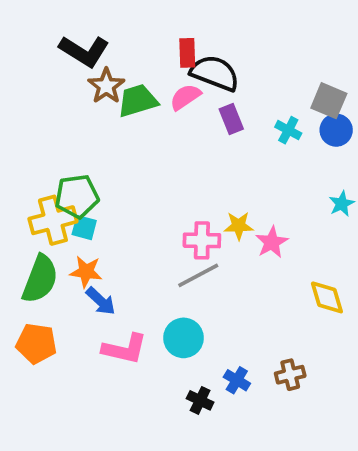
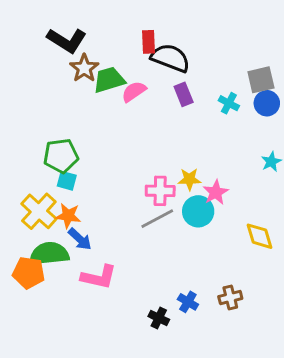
pink semicircle: (185, 97) -> (134, 92), moved
gray square: (329, 101) -> (261, 80), turned -36
yellow cross: (53, 220) -> (39, 211), moved, turned -33
green semicircle: (40, 279) -> (49, 254), moved, turned -117
cyan circle: (184, 338) -> (198, 211), moved

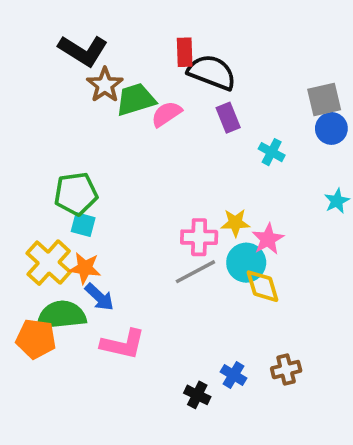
cyan cross: (229, 103) -> (272, 152), moved
yellow diamond: (260, 236) -> (263, 286), moved

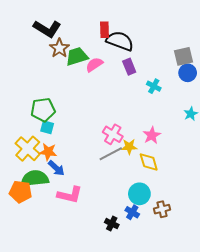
yellow star: (235, 223) -> (129, 147), moved
pink cross: (199, 237) -> (113, 134), turned 30
cyan circle: (246, 263) -> (139, 194), moved

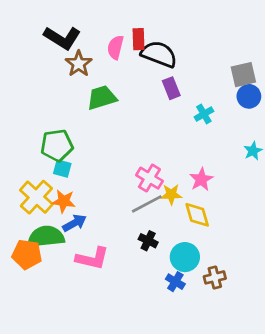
green trapezoid: (77, 56) -> (102, 98), moved
pink semicircle: (94, 65) -> (115, 47), moved, turned -42
cyan cross: (154, 86) -> (204, 114), turned 32
blue arrow: (56, 168) -> (75, 223), turned -72
black cross: (112, 224) -> (148, 241), moved

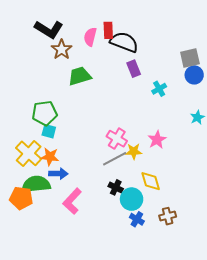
yellow diamond: (197, 215) -> (151, 181), moved
blue arrow: (75, 223) -> (58, 174), turned 30
cyan circle: (185, 257) -> (132, 199), moved
pink L-shape: (92, 258) -> (72, 201), turned 120

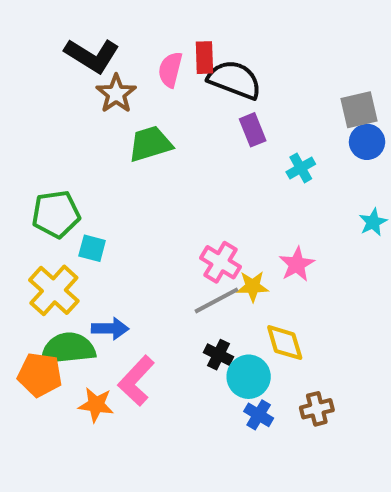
green pentagon: (45, 113) -> (56, 214), moved
orange star: (50, 157) -> (96, 405), moved

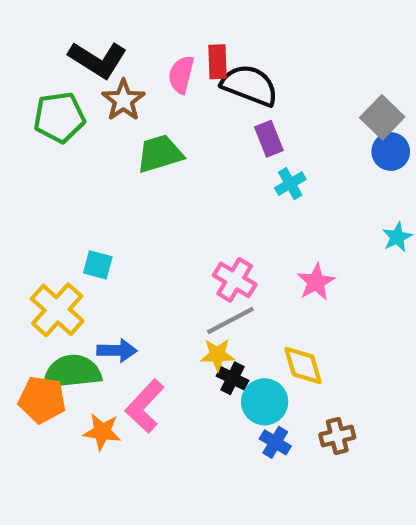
gray square: (359, 110) -> (382, 117), turned -33
cyan cross: (301, 168) -> (290, 184), moved
green pentagon: (56, 214) -> (59, 117), moved
yellow star: (253, 286) -> (218, 355), moved

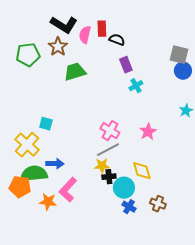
black L-shape: (98, 60) -> (64, 25), moved
black semicircle: (250, 85) -> (117, 40), size x0.6
gray square: (382, 117) -> (179, 55), turned -30
black cross: (232, 378) -> (109, 177), turned -32
brown cross: (337, 436) -> (158, 204), turned 35

